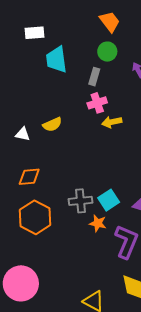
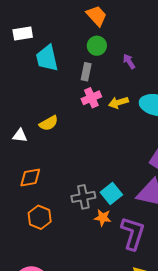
yellow arrow: (112, 122) -> (118, 102), moved
orange hexagon: (35, 217) -> (40, 217), size x0.7

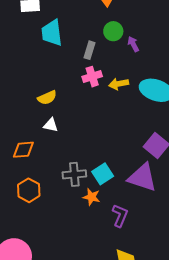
green circle: (97, 46) -> (113, 31), moved
white triangle: (20, 136) -> (51, 125), moved
purple L-shape: (133, 233) -> (120, 216), size x0.7

